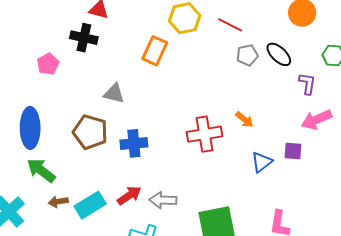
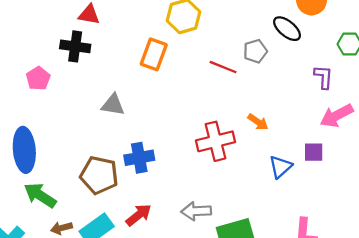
red line: (230, 25) -> (223, 67), moved
black ellipse: (279, 54) -> (287, 29), moved
brown pentagon: (90, 132) -> (99, 175), moved
gray arrow: (163, 200) -> (196, 211), moved

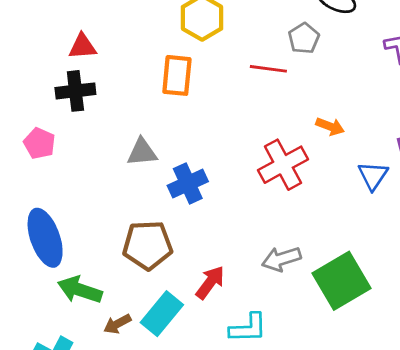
blue cross: (139, 158) -> (188, 184), moved

